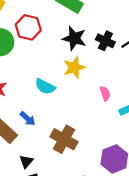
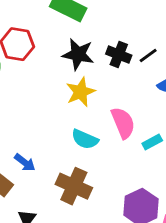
cyan semicircle: (45, 87) -> (85, 139), moved
pink semicircle: (105, 93) -> (123, 123), size x1.6

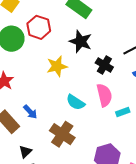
black cross: (119, 55) -> (104, 65), moved
yellow star: (81, 92) -> (57, 66), moved

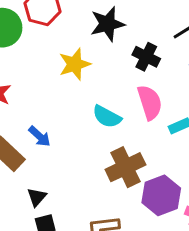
black star: (81, 42) -> (107, 24), turned -30
brown cross: (62, 134) -> (125, 167), moved, turned 35

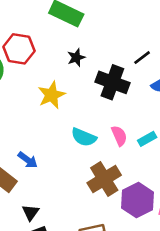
black star: (107, 24) -> (76, 58), size x0.6
black cross: (146, 57) -> (112, 82), size x1.4
pink semicircle: (150, 102) -> (119, 136), moved, size x0.7

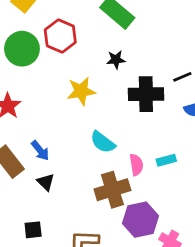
black cross: (112, 82) -> (146, 94), turned -36
pink semicircle: (119, 136) -> (136, 165), moved
black triangle: (31, 212) -> (46, 182), moved, turned -36

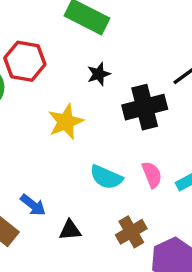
pink semicircle: (136, 165) -> (152, 175), moved
black triangle: (46, 182) -> (70, 230), moved, turned -36
brown cross: (112, 190) -> (131, 232), size x0.7

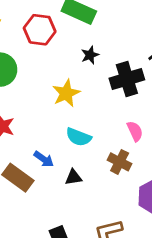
red hexagon: (25, 61) -> (40, 30), moved
cyan semicircle: (106, 177) -> (79, 137), moved
brown cross: (131, 232) -> (120, 162), moved, turned -30

